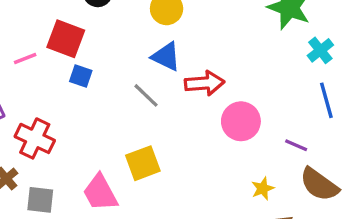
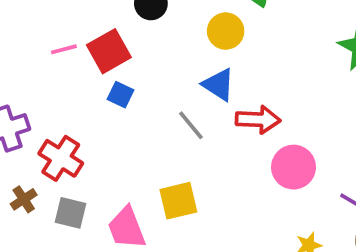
red square: (66, 39) -> (109, 51), turned 33
pink line: (25, 58) -> (64, 49), moved
gray square: (40, 200) -> (71, 213), moved

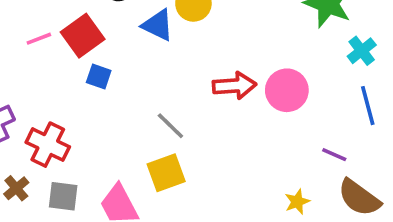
blue triangle: (219, 85) -> (158, 25), moved
gray line: (191, 125) -> (170, 126), moved
pink circle: (294, 167) -> (287, 90), moved

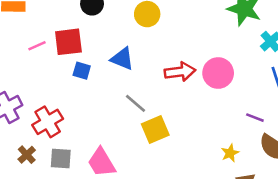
blue triangle: (158, 25) -> (122, 59), moved
red square: (83, 36) -> (68, 42), turned 32
red cross: (48, 145) -> (48, 122), turned 36
yellow square: (166, 173) -> (155, 130), moved

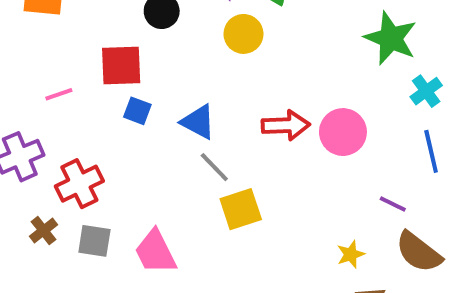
pink line: (37, 46) -> (59, 94), moved
blue triangle: (122, 59) -> (198, 122), moved

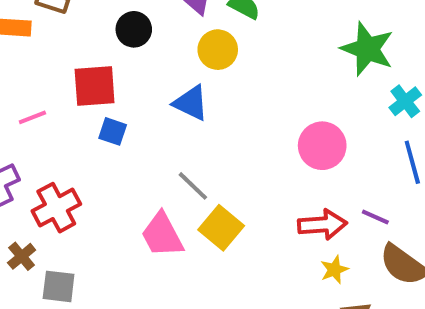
blue triangle: (198, 122) -> (191, 103), moved
red arrow: (286, 125) -> (322, 225), moved
yellow square: (241, 209) -> (221, 228), turned -30
gray square: (94, 241) -> (59, 286), moved
pink trapezoid: (155, 252) -> (162, 235), moved

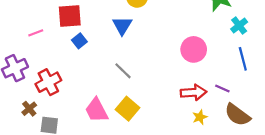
blue triangle: (191, 103) -> (122, 26), turned 35
blue square: (113, 131) -> (79, 41), turned 32
yellow square: (221, 228) -> (127, 109), moved
pink trapezoid: (162, 235) -> (96, 110), moved

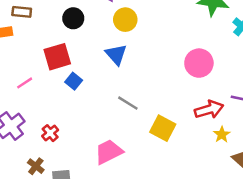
red cross: (48, 82) -> (50, 133), size x0.6
yellow square: (127, 109) -> (163, 128), moved
pink trapezoid: (96, 110) -> (109, 152), turned 104

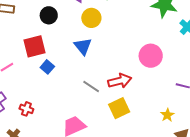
red arrow: (209, 109) -> (120, 81), moved
yellow square: (163, 128) -> (119, 108), turned 35
red cross: (50, 133) -> (26, 109), turned -32

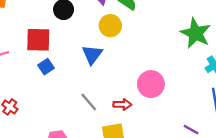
pink circle: (151, 56) -> (151, 84), moved
red arrow: (120, 81) -> (122, 104), size x0.7

